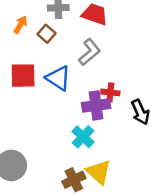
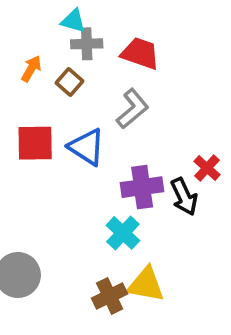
red cross: (110, 92) -> (207, 168), moved, turned 36
black arrow: (140, 112) -> (184, 197), moved
yellow triangle: (99, 172) -> (146, 285), turned -32

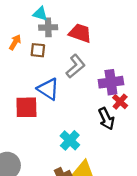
brown square: (69, 82) -> (38, 50), turned -35
red square: (35, 143) -> (26, 107), moved
purple cross: (142, 187) -> (111, 82), moved

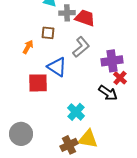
gray cross: (48, 27) -> (67, 13), moved
orange arrow: (15, 42) -> (28, 47), moved
black arrow: (106, 119) -> (108, 93), turned -30

